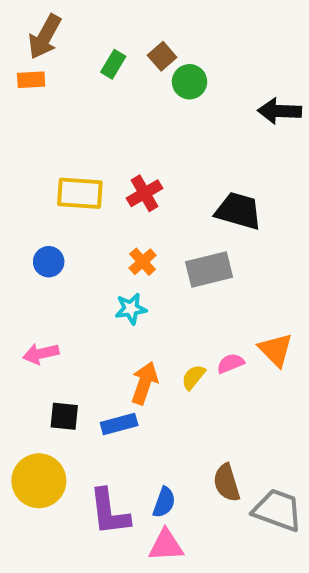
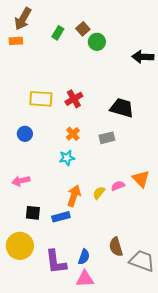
gray rectangle: (209, 270) -> (107, 138), size x0.7

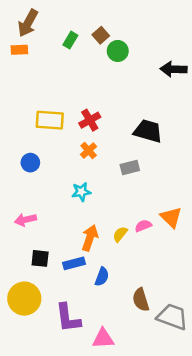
orange cross: (73, 134) -> (89, 150), moved
blue semicircle: (84, 257) -> (102, 277), moved

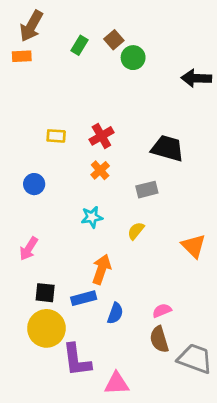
yellow rectangle: (50, 120) -> (56, 136), size x0.6
pink arrow: (25, 220) -> (29, 249), turned -45
pink semicircle: (143, 226) -> (162, 311), moved
yellow semicircle: (120, 234) -> (136, 231), moved
yellow circle: (24, 299) -> (46, 328), moved

